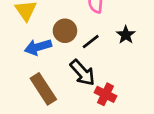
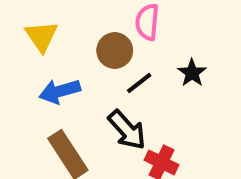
brown circle: (65, 31) -> (115, 51), moved

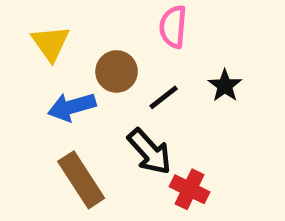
brown circle: (115, 51) -> (117, 71), moved

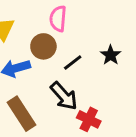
pink semicircle: (173, 27) -> (58, 19), moved

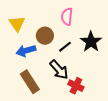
pink semicircle: (58, 19) -> (67, 17), moved
black star: (111, 55) -> (91, 42), size x1.5

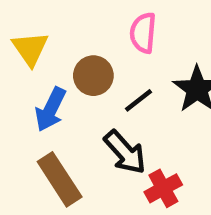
blue arrow: (26, 51) -> (51, 109), turned -48
red cross: (76, 86) -> (163, 188), turned 35

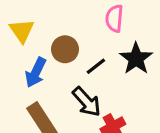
pink semicircle: (143, 33) -> (114, 18), moved

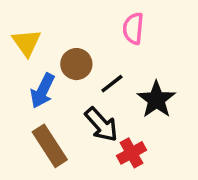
black star: (136, 59) -> (156, 100), moved

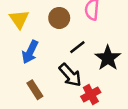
brown circle: (76, 64) -> (59, 18), moved
brown rectangle: (50, 146) -> (35, 90), size x0.7

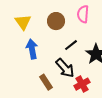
blue arrow: (30, 52) -> (32, 49), turned 144
brown rectangle: (35, 90) -> (46, 82), moved

